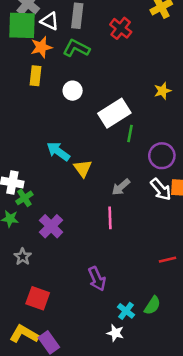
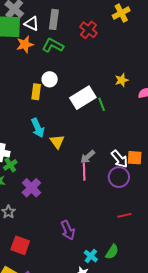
yellow rectangle: (36, 76) -> (36, 92), moved
green line: (130, 134) -> (102, 104), moved, turned -32
cyan arrow: (58, 151) -> (38, 128), turned -150
purple circle: (162, 156) -> (119, 177), moved
pink line: (110, 218) -> (84, 172), moved

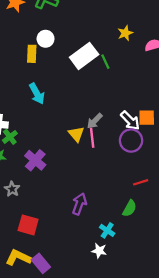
yellow triangle: (57, 142) -> (76, 134), moved
purple arrow: (68, 230) -> (79, 204), turned -132
green semicircle: (112, 252) -> (130, 208), moved

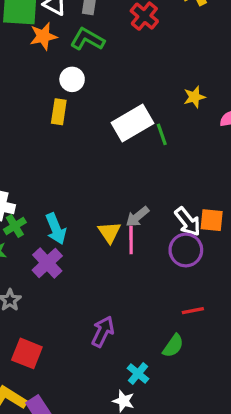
white circle: (46, 39) -> (72, 79), moved
cyan arrow: (37, 94) -> (56, 229), moved

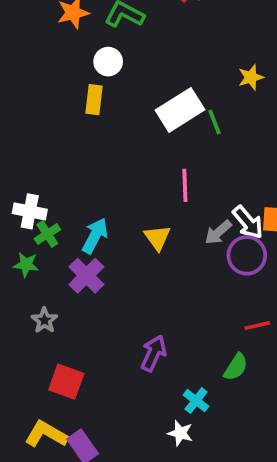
gray arrow: (137, 217) -> (218, 232), moved
cyan arrow: (56, 229) -> (95, 236), turned -128
pink line: (131, 240) -> (185, 185), moved

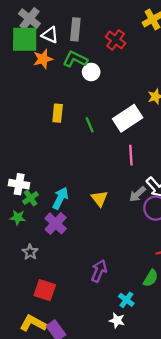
white circle: (108, 62) -> (91, 72), moved
white rectangle: (180, 110) -> (128, 118), moved
green line: (214, 122) -> (90, 125), moved
pink line: (185, 185) -> (131, 155), moved

